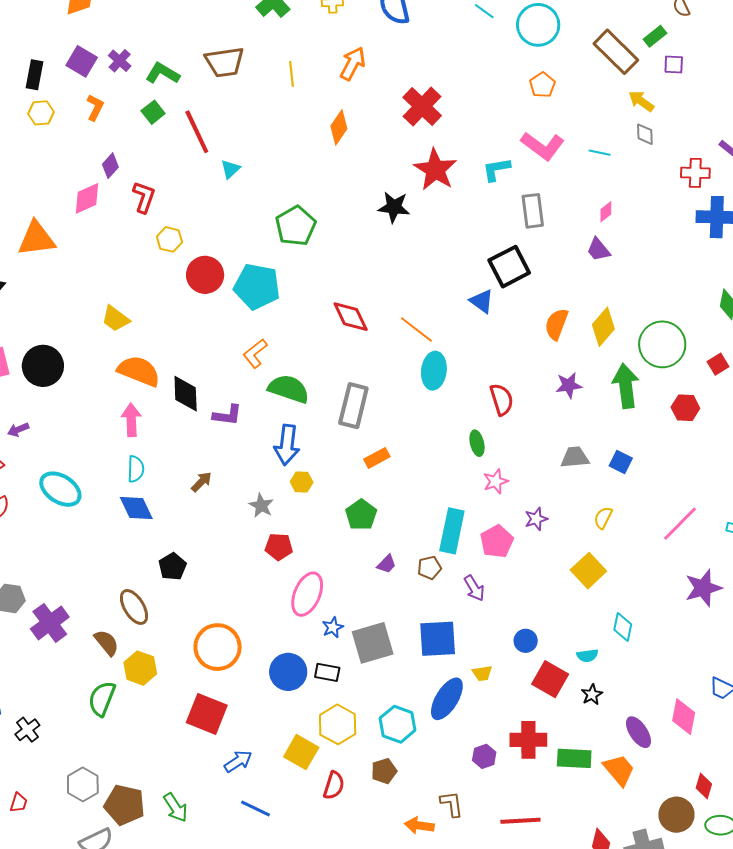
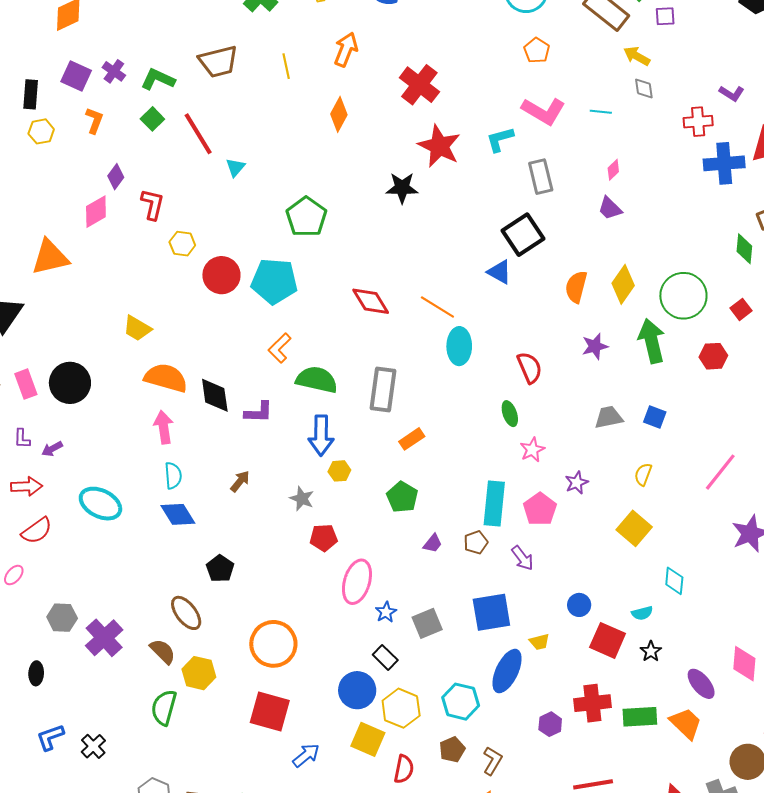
gray square: (373, 643) -> (427, 623), size x0.7
blue circle: (288, 672) -> (357, 690), moved
black rectangle: (327, 672) -> (385, 657), turned 40
brown L-shape: (452, 804) -> (492, 761), moved, turned 44

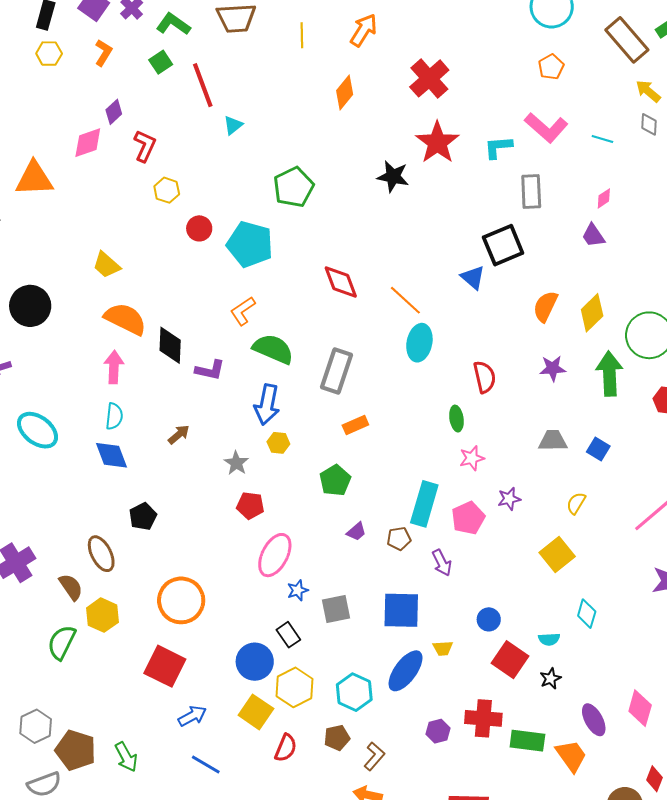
red circle: (221, 275) -> (199, 228), size x0.7

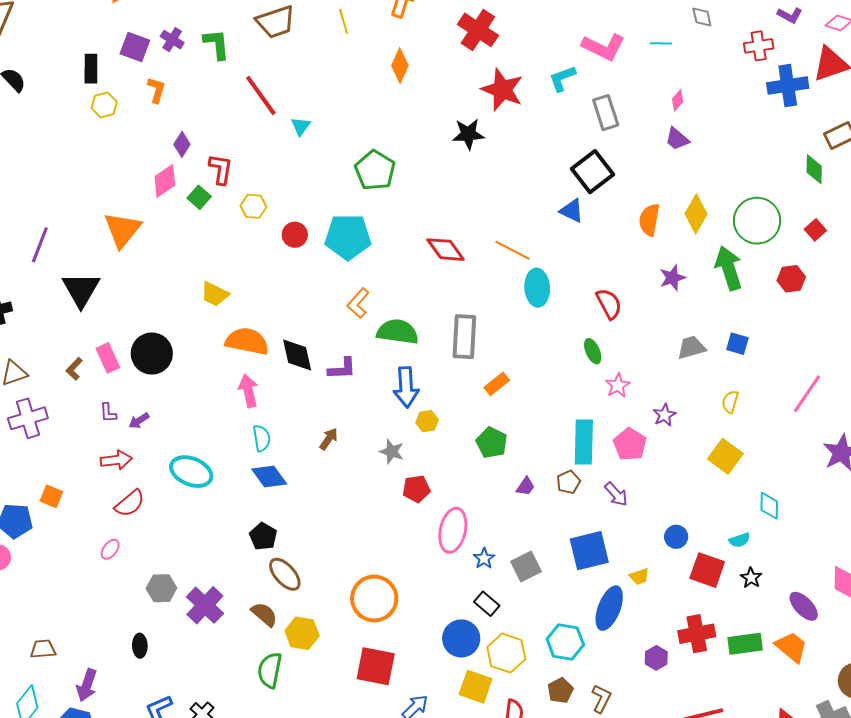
green L-shape: (173, 24) -> (217, 44), turned 64
green square: (161, 62) -> (199, 197), moved
orange triangle: (34, 179) -> (122, 230), turned -33
black pentagon: (143, 516) -> (263, 536), moved

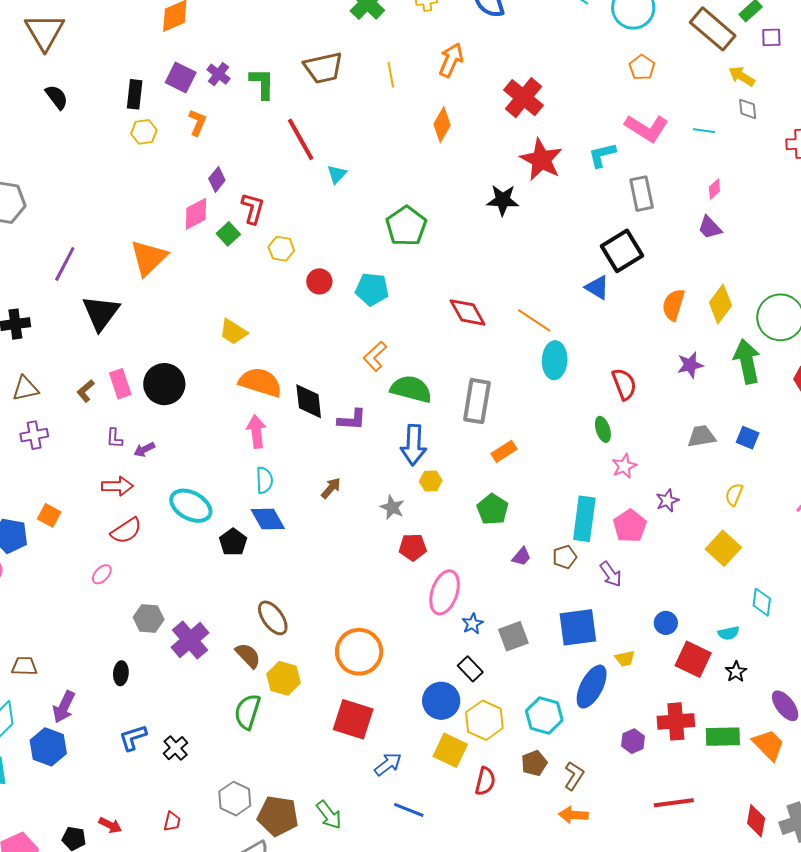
cyan pentagon: (348, 237) -> (372, 289), size x0.7
purple cross: (28, 418) -> (34, 435), size x0.7
black pentagon: (263, 536) -> (233, 542), moved

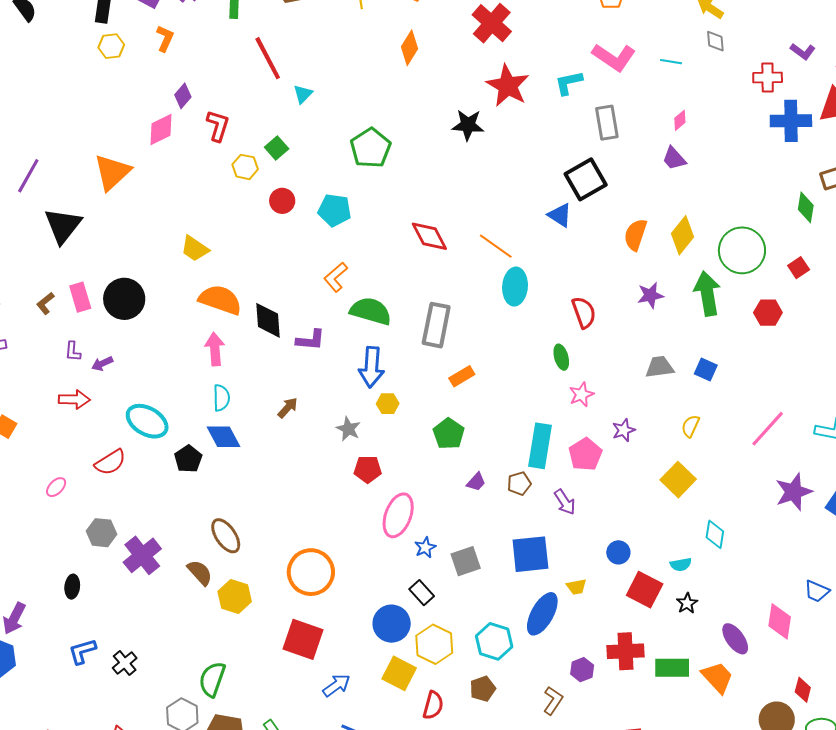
green square: (228, 234) -> (277, 148), moved
red semicircle: (126, 531) -> (110, 462), moved
green semicircle: (247, 712) -> (212, 679), moved
brown L-shape: (574, 776) -> (553, 701), moved

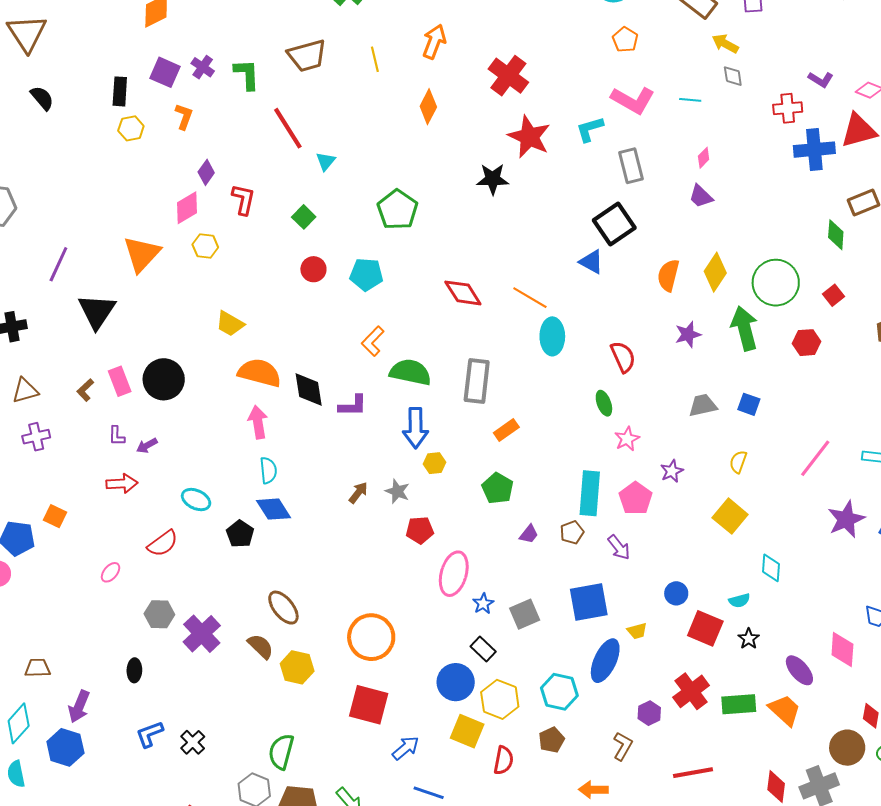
yellow hexagon: (245, 167) -> (205, 246), moved
brown arrow: (288, 408) -> (358, 493), moved
cyan ellipse: (147, 421) -> (196, 500), size x0.7
red cross: (626, 651) -> (691, 691), turned -30

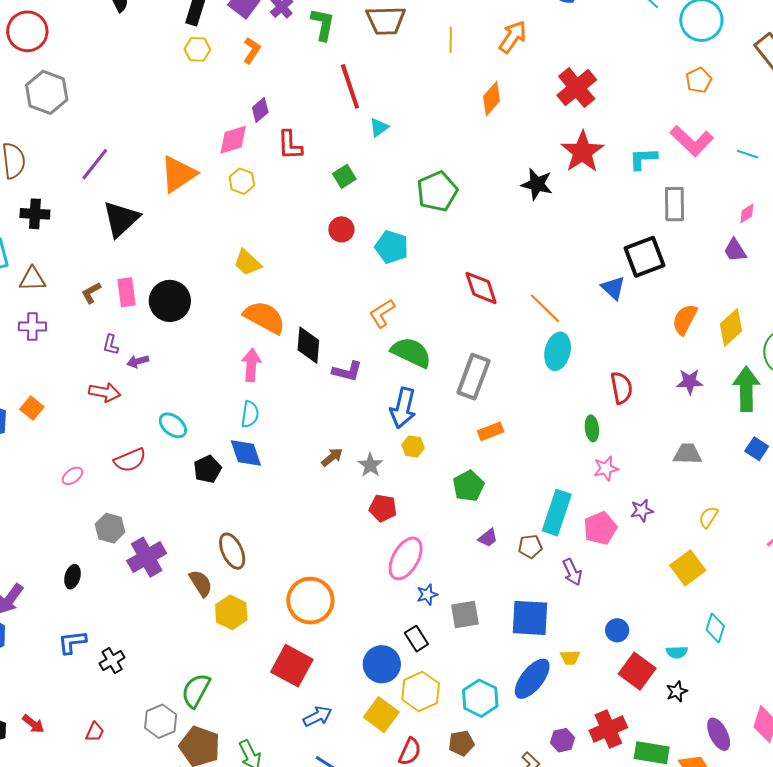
red L-shape: (243, 199) -> (290, 145), turned 152
blue square: (749, 404) -> (757, 449), moved

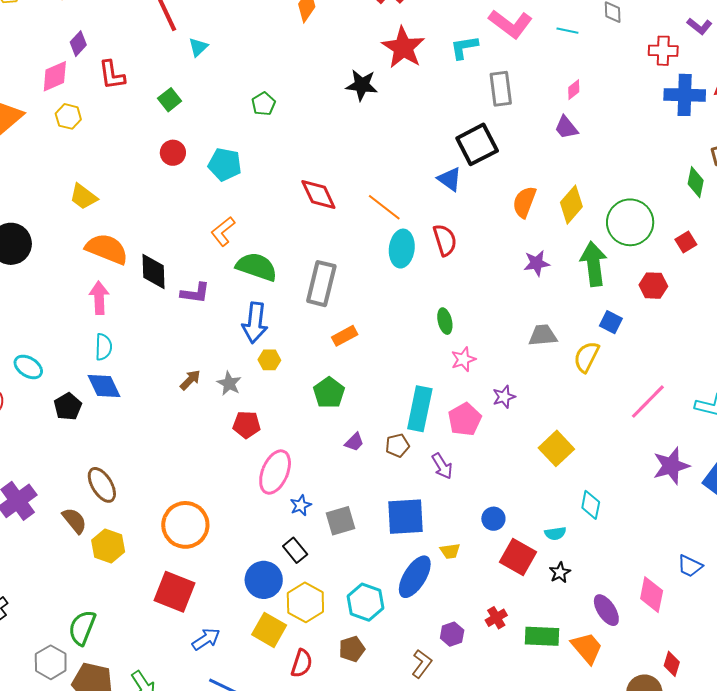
green pentagon: (437, 191) -> (264, 104), size x0.6
red semicircle: (621, 388) -> (445, 240), moved
yellow semicircle: (708, 517) -> (586, 357), moved, size x1.4
red cross: (608, 729) -> (496, 618), size x0.6

